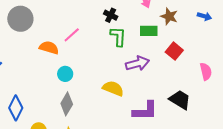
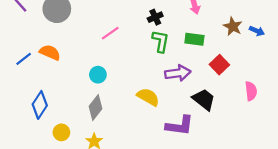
black cross: (111, 15) -> (155, 17), turned 32
brown star: (169, 16) -> (233, 26), moved
orange semicircle: (49, 48) -> (50, 52), moved
black trapezoid: (180, 100) -> (204, 99), moved

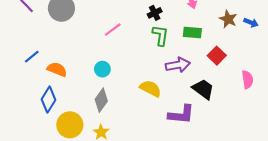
orange semicircle: (50, 52) -> (57, 69), moved
yellow circle: (61, 132) -> (70, 125), size x1.6

